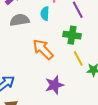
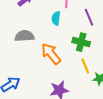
gray semicircle: (20, 20) -> (24, 36), moved

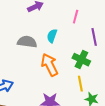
cyan semicircle: (56, 18) -> (52, 36), moved

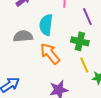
cyan semicircle: (52, 36) -> (46, 25), size x1.5

